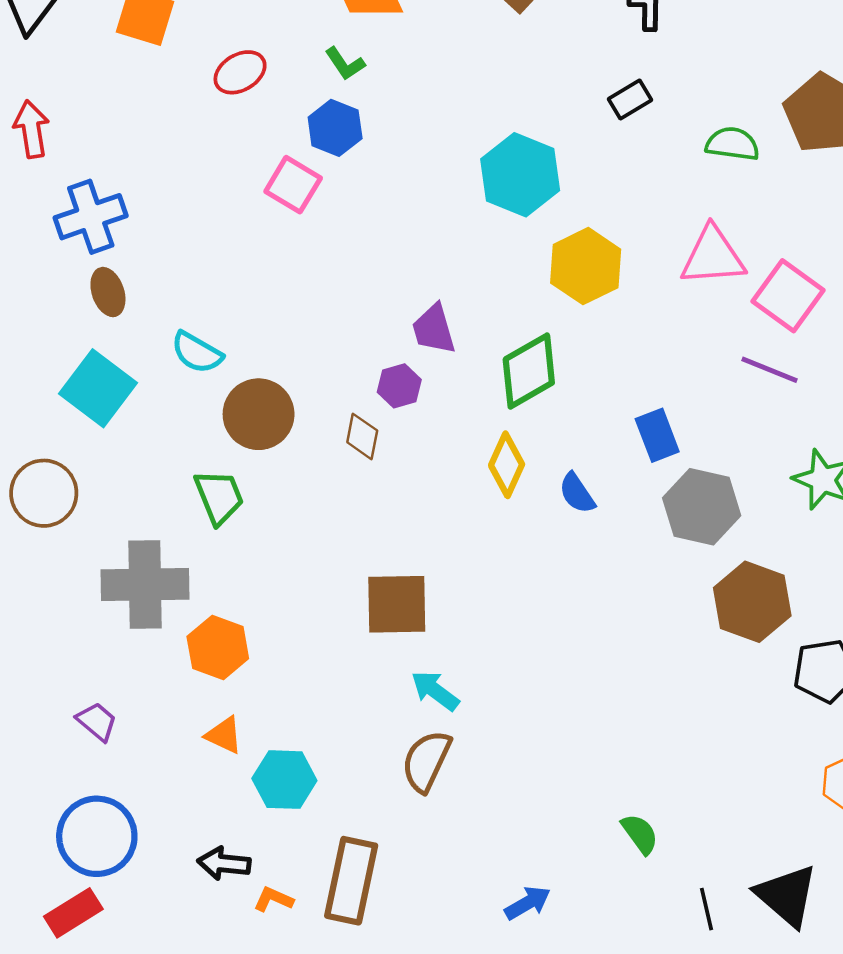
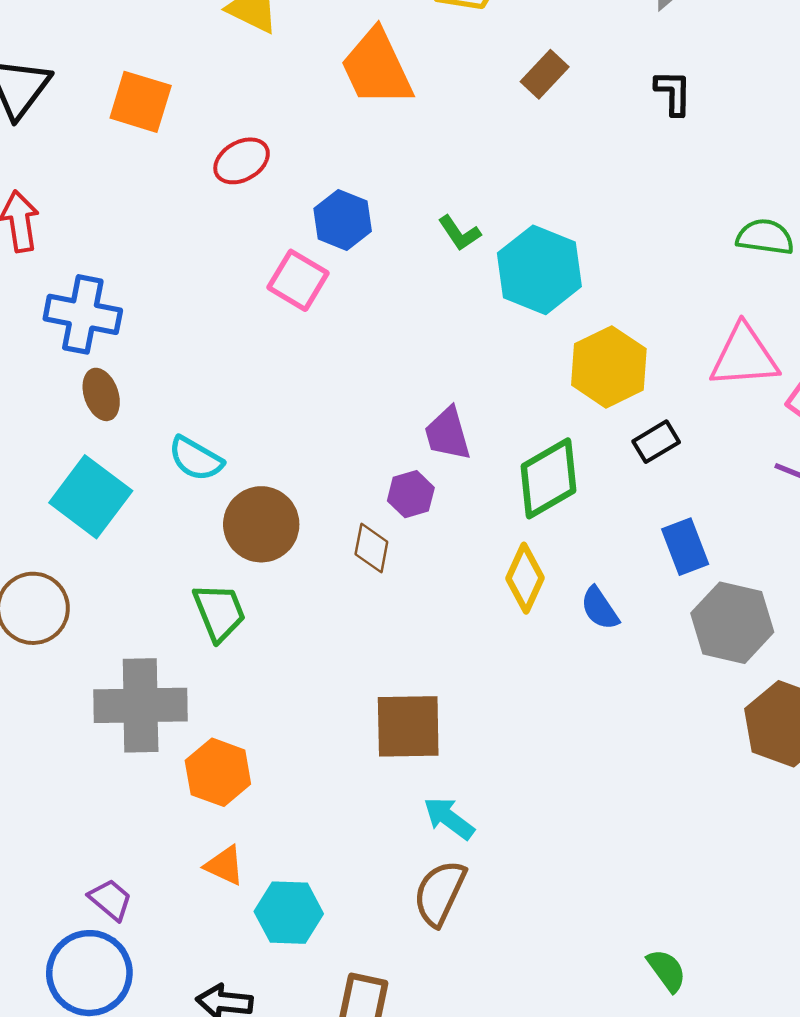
green L-shape: (345, 64) -> (459, 233), moved
black rectangle: (630, 99) -> (656, 442), moved
blue cross: (91, 217) -> (83, 314), turned 30
purple trapezoid: (97, 722) -> (110, 900), moved

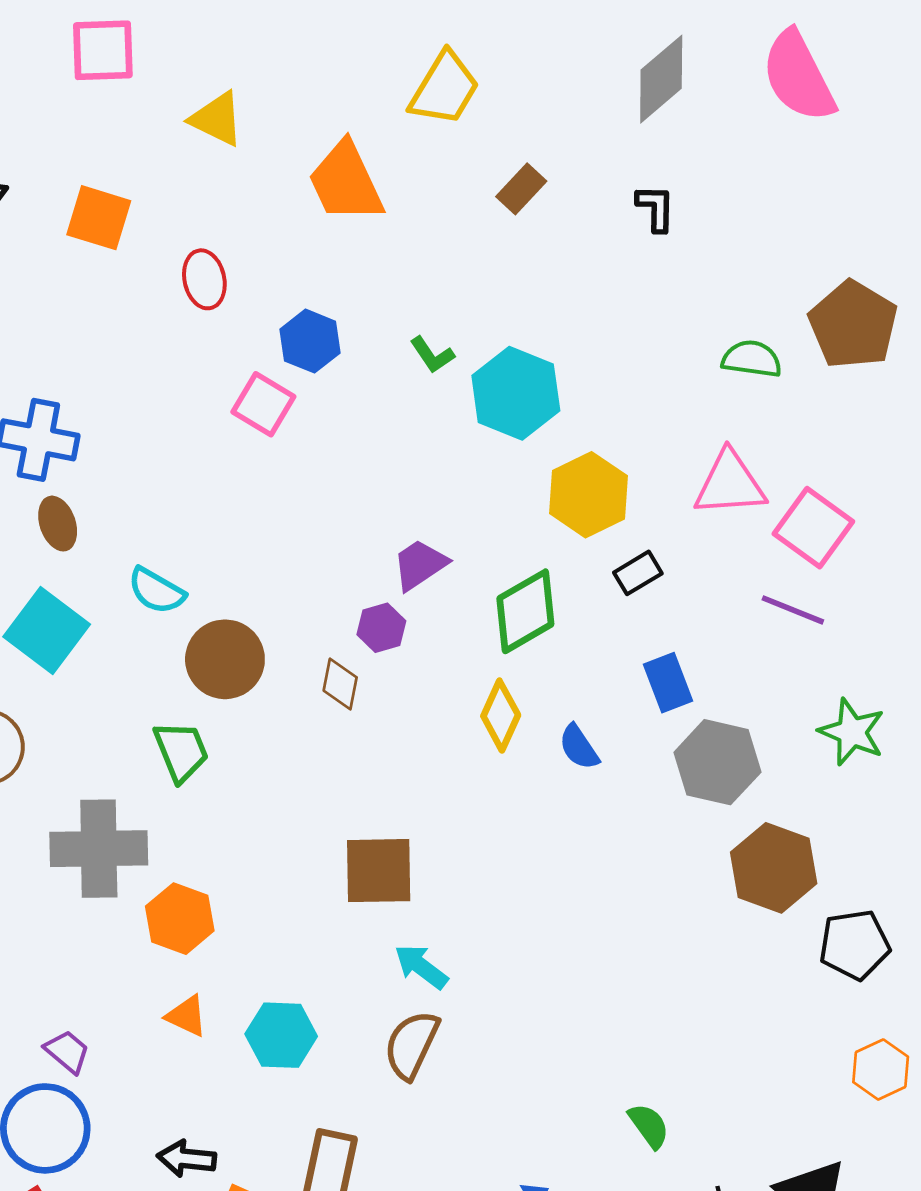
red ellipse: (242, 161) -> (204, 279), turned -72
purple trapezoid: (448, 434) -> (420, 565), turned 72
cyan hexagon: (289, 913) -> (281, 1035), moved

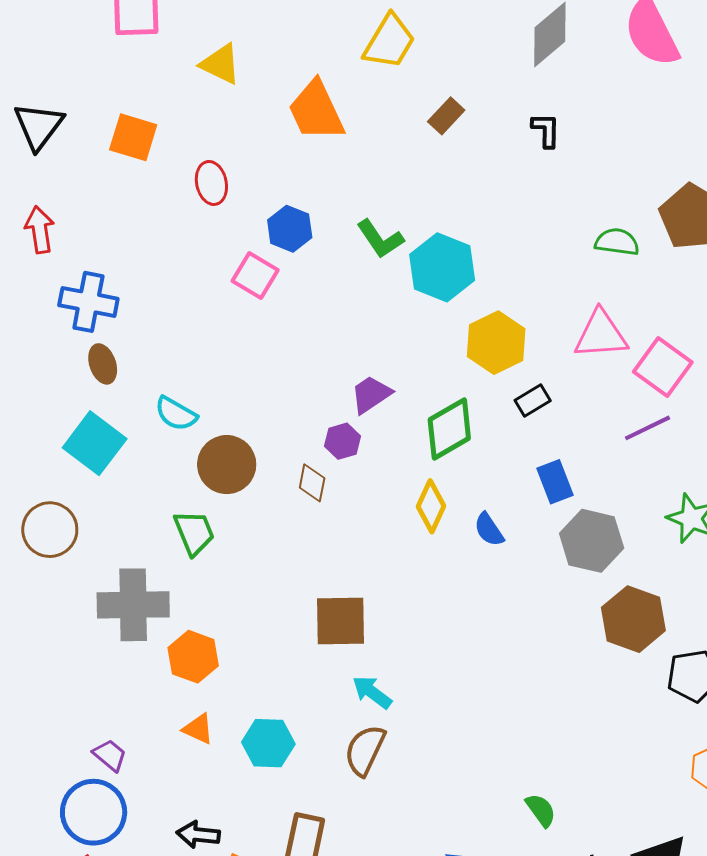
green L-shape: (432, 355) -> (380, 239), size x1.4
purple line: (793, 610) -> (648, 428), turned -48

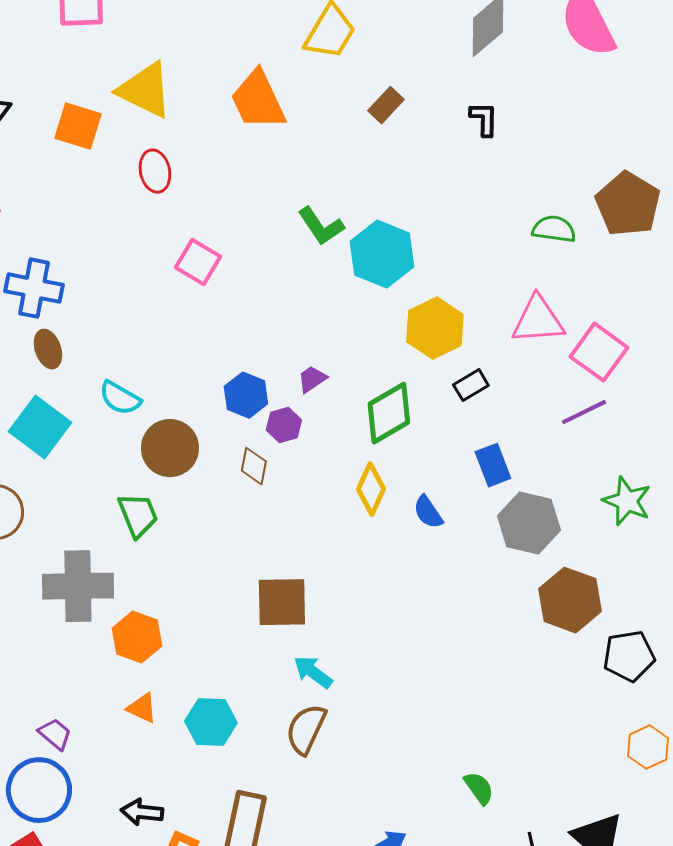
yellow triangle: (221, 64) -> (145, 90), moved, size x1.4
blue hexagon: (290, 229) -> (246, 395), moved
purple trapezoid: (371, 394) -> (312, 379), size x0.7

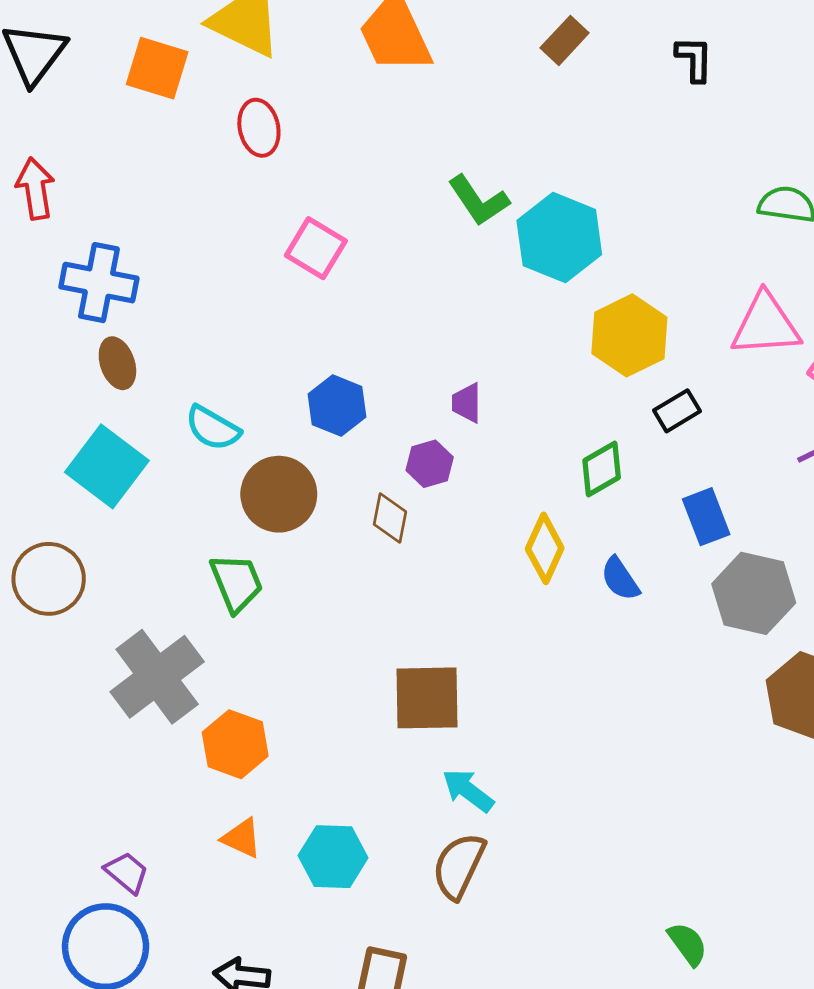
purple trapezoid: (312, 379) -> (467, 403), turned -56
blue hexagon: (246, 395) -> (337, 406), moved
green diamond: (389, 413) -> (602, 469), moved, size x0.7
gray cross: (78, 586) -> (157, 677), turned -36

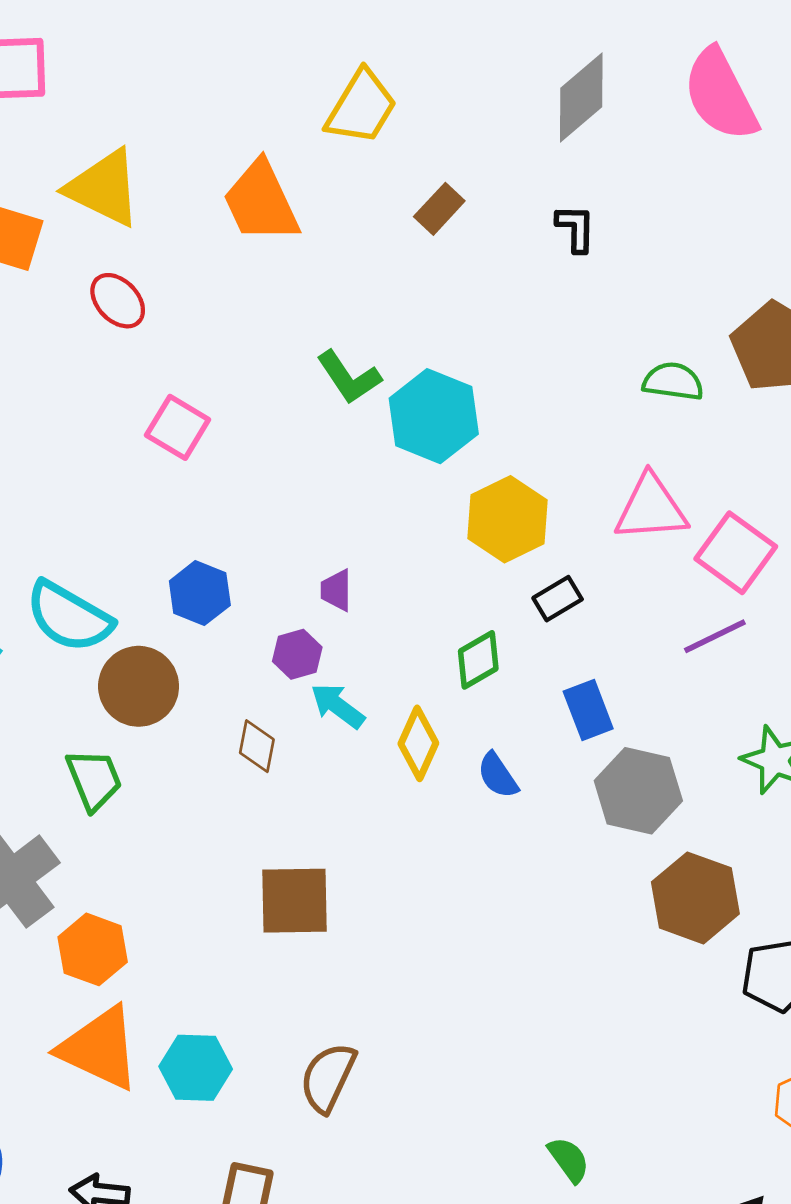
red ellipse: (259, 128) -> (118, 301), turned -32
cyan semicircle: (213, 428) -> (69, 617), size x1.5
brown diamond: (390, 518) -> (257, 746), moved
cyan arrow: (468, 791) -> (338, 706), moved
orange triangle: (242, 838) -> (100, 1048), size x2.0

